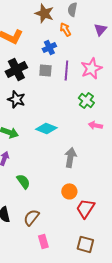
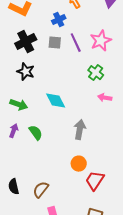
purple line: (66, 70) -> (76, 43), turned -30
cyan diamond: (46, 128) -> (56, 101), turned 40
green semicircle: (23, 181) -> (36, 133), moved

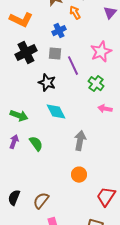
purple line: (76, 43) -> (73, 66), moved
black star: (26, 72) -> (47, 83), moved
red trapezoid: (95, 181) -> (106, 197), moved
black semicircle: (14, 187) -> (14, 198), turned 35

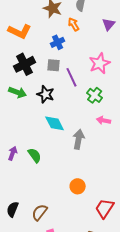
green arrow: (19, 116) -> (18, 92), moved
gray arrow: (80, 141) -> (79, 139), moved

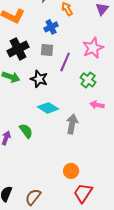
purple line: (72, 77) -> (65, 62), turned 48
cyan diamond: (55, 123) -> (48, 108), turned -30
green semicircle: (35, 155) -> (26, 131), moved
red trapezoid: (105, 208) -> (83, 193), moved

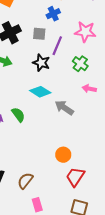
blue cross: (51, 27) -> (53, 14), moved
pink star: (93, 48) -> (85, 32), turned 30
black star: (39, 79) -> (41, 63), moved
gray arrow: (72, 124) -> (64, 108), turned -66

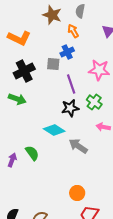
gray square: (39, 34) -> (53, 64), moved
purple line: (57, 46) -> (71, 84), turned -42
black star: (41, 63) -> (70, 108), moved, turned -30

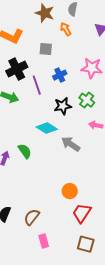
blue cross: (67, 52) -> (60, 75), moved
gray square: (53, 64) -> (46, 49), moved
purple line: (71, 84) -> (37, 85), moved

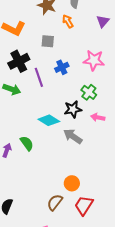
black star: (63, 106) -> (73, 109), moved
brown semicircle: (32, 217) -> (55, 202), moved

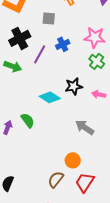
purple line: (39, 77) -> (40, 54), turned 48
green cross: (89, 92) -> (97, 61), moved
gray arrow: (73, 136) -> (85, 127), moved

